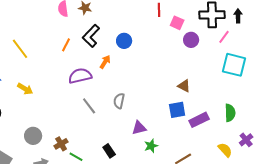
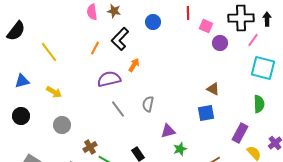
blue circle: (124, 41) -> (153, 22), moved
green semicircle: (230, 113) -> (259, 104), moved
purple rectangle: (199, 120) -> (240, 133), moved, turned -36
gray circle: (33, 136) -> (62, 125), moved

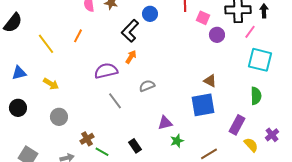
black L-shape: (120, 39) -> (130, 31), moved
orange line: (95, 48) -> (78, 36), moved
gray semicircle: (148, 104) -> (147, 86), moved, turned 56
blue square: (206, 113) -> (203, 105), size x1.4

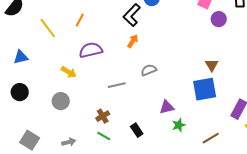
purple semicircle: (106, 71) -> (91, 50), moved
brown triangle: (210, 81) -> (212, 65), turned 32
yellow arrow: (51, 84) -> (69, 72), moved
gray line: (115, 101) -> (117, 85), turned -66
brown cross: (87, 139) -> (103, 116), moved

